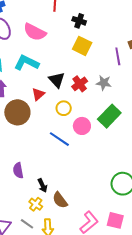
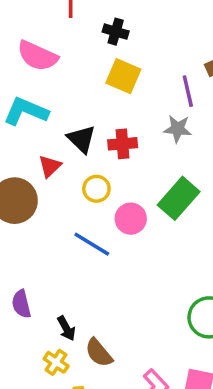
gray star: (104, 83) -> (178, 129), moved
red cross: (80, 84) -> (123, 144), turned 35

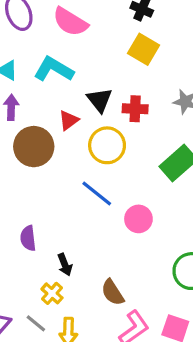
yellow circle: (96, 189) -> (107, 145), size x1.5
pink circle: (131, 219) -> (138, 219), moved
brown semicircle: (99, 353) -> (113, 292), moved

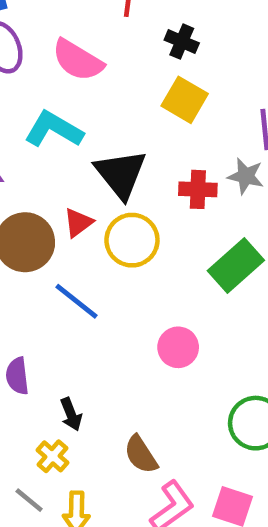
black triangle: (100, 100) -> (121, 174), size x1.4
red cross: (135, 109) -> (198, 189), moved
red triangle: (69, 120) -> (78, 223), moved
blue line: (97, 194) -> (77, 301), moved

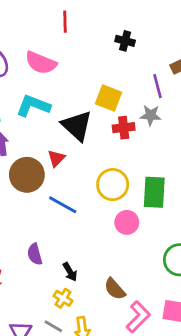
black cross: (182, 42) -> (125, 41), moved
yellow square: (185, 100) -> (109, 98), moved
yellow circle: (132, 240) -> (113, 185), moved
green rectangle: (236, 266) -> (154, 192), moved, turned -36

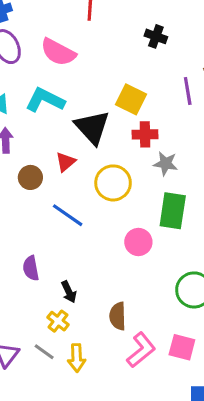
gray star: (151, 115) -> (166, 164), moved
brown circle: (27, 175) -> (30, 177), size x0.6
yellow circle: (113, 185) -> (113, 183), moved
brown semicircle: (115, 289) -> (118, 316), turned 35

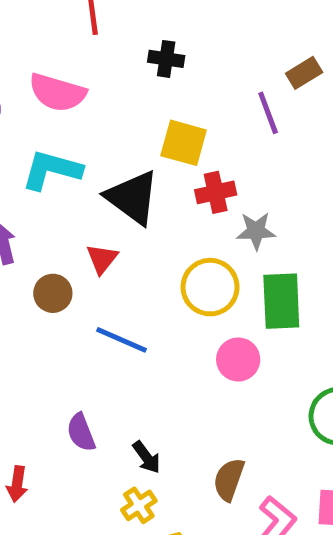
black cross: (156, 36) -> (166, 59), moved
yellow circle: (113, 183) -> (210, 287), moved
brown semicircle: (118, 316) -> (229, 480), turned 32
yellow cross: (58, 321) -> (139, 505), turned 30

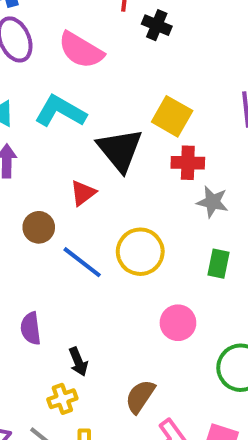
black cross: (166, 59) -> (157, 25), moved
yellow circle: (210, 287) -> (140, 252), moved
brown circle: (53, 293) -> (39, 227), moved
green rectangle: (281, 301) -> (219, 264), size x0.6
pink circle: (238, 360) -> (178, 323), moved

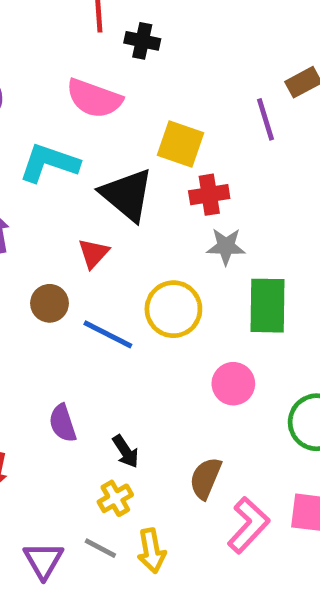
pink semicircle: (81, 50) -> (94, 98), moved
gray star: (212, 202) -> (226, 246), moved
green rectangle: (219, 264) -> (268, 306), size x1.6

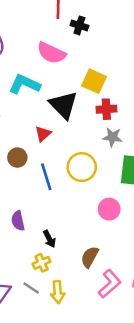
blue line: (108, 334) -> (46, 177), turned 40

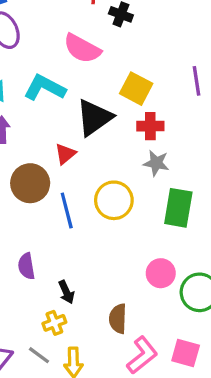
black triangle: (63, 105) -> (94, 117), turned 36
brown circle: (17, 158) -> (30, 183), size x1.5
pink circle: (109, 209) -> (161, 273), moved
brown semicircle: (90, 257) -> (118, 319), turned -30

